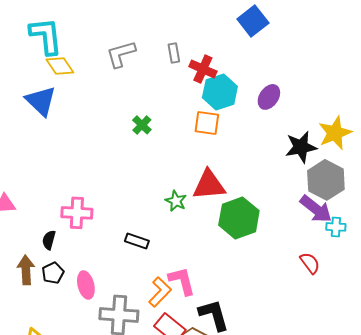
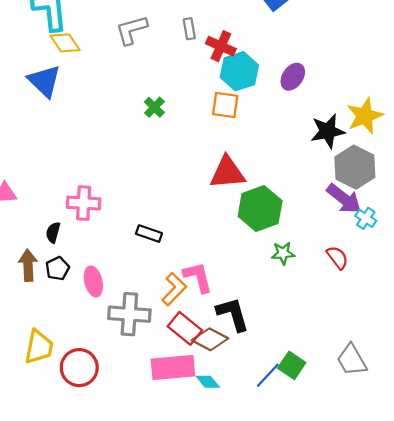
green star: (176, 201) -> (283, 253), moved, turned -30
cyan cross: (336, 227) -> (366, 218), turned 30

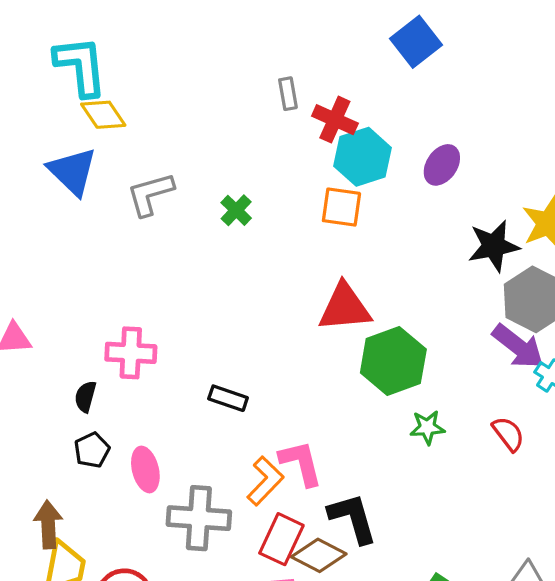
gray L-shape: (132, 30) -> (150, 194), moved
brown arrow: (28, 265) -> (48, 525), moved
red rectangle: (185, 328) -> (281, 539), turned 76

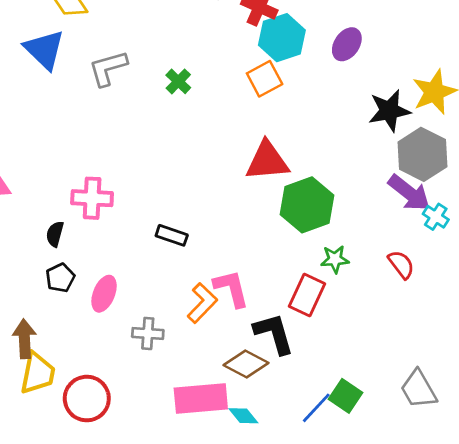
orange square: (341, 207) -> (265, 79), turned -36
pink ellipse: (145, 470) -> (104, 294), turned 36
gray cross: (199, 518) -> (148, 334), size x0.6
red rectangle: (281, 539) -> (307, 295), moved

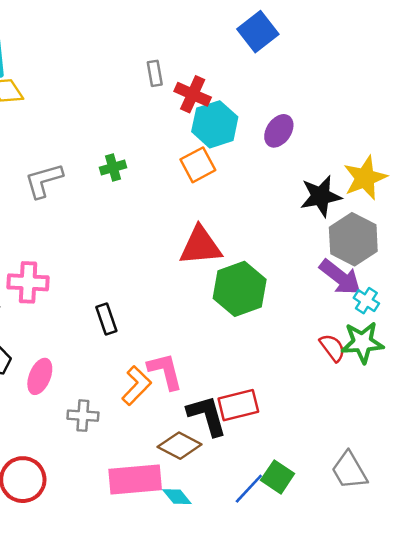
gray L-shape: (108, 68) -> (44, 180), moved
green cross: (178, 81) -> (113, 167), turned 30
black rectangle: (172, 235) -> (106, 319), turned 52
green star: (335, 259) -> (362, 342), moved, size x1.5
red rectangle: (307, 295) -> (238, 405), moved, turned 51

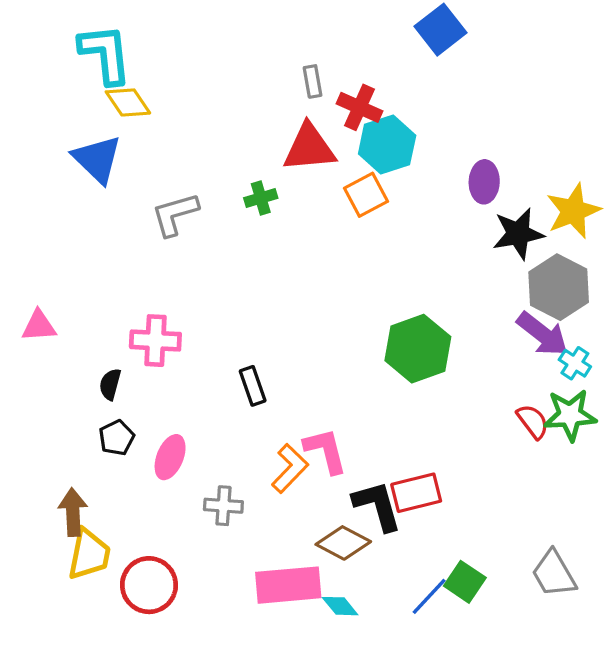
purple ellipse: (279, 131) -> (484, 182), moved, turned -32
red triangle: (200, 246) -> (309, 148), moved

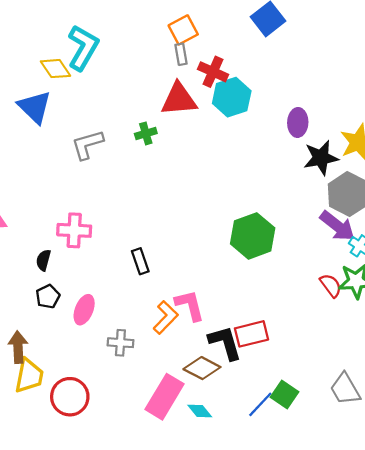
cyan L-shape: (105, 54) -> (83, 48), moved, turned 36
orange square: (366, 195) -> (183, 30), moved
pink rectangle: (288, 585) -> (164, 397), turned -54

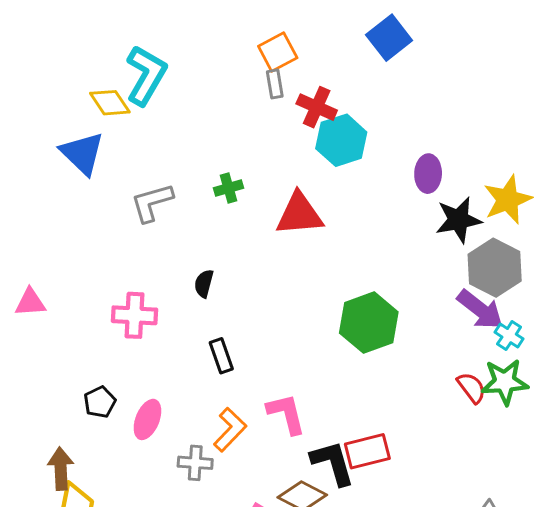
red triangle: (179, 99) -> (299, 214), moved
black semicircle: (43, 260) -> (204, 283), moved
orange L-shape: (166, 317) -> (230, 430), moved

